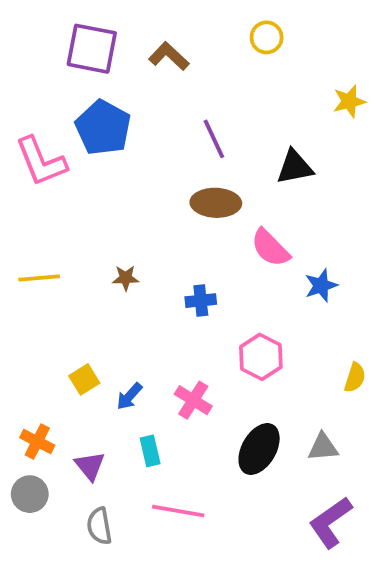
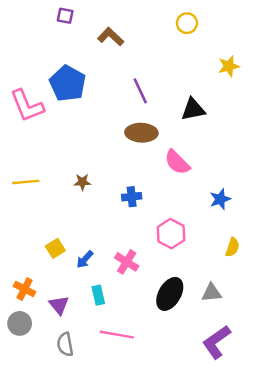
yellow circle: (267, 37) -> (187, 23), moved
purple square: (92, 49) -> (65, 16), moved, size x0.5
blue star: (321, 285) -> (220, 199), moved

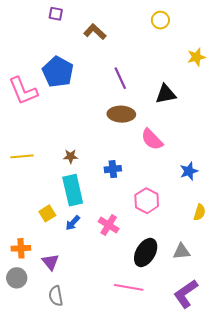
orange cross: (25, 289) -> (21, 248), turned -30
cyan rectangle: (98, 295) -> (73, 190), moved, size x1.8
pink line: (117, 335) -> (129, 287), moved

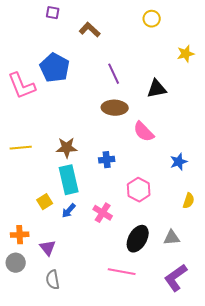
brown star: (71, 156) -> (67, 148), size x1.5

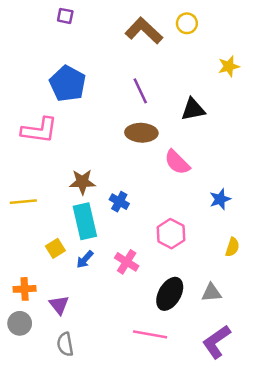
brown L-shape: (90, 30) -> (144, 31), moved, size x1.4
pink L-shape: (22, 86) -> (39, 130), moved, turned -60
yellow line: (21, 148) -> (23, 202), moved
blue cross: (107, 160) -> (119, 202), moved, turned 35

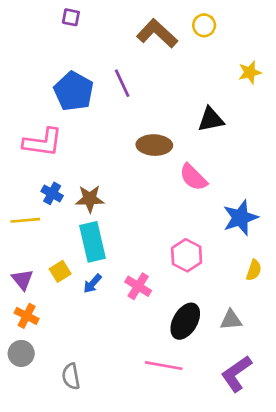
purple line: (140, 91) -> (122, 83), moved
blue star: (220, 199) -> (240, 218), size x1.5
blue cross: (119, 202) -> (52, 193), moved
orange cross: (25, 289) -> (27, 316), turned 30
purple triangle: (59, 305) -> (23, 280), moved

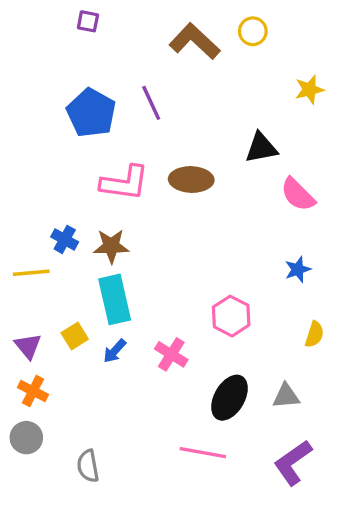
pink L-shape: (43, 142) -> (125, 183), moved
pink semicircle: (193, 177) -> (298, 194), moved
blue star: (240, 218) -> (298, 269), size x0.6

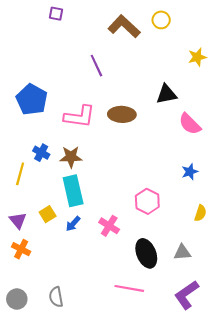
blue pentagon: (91, 113) -> (32, 100), moved
yellow line: (31, 273) -> (20, 174), turned -70
black ellipse: (230, 398) -> (146, 253), turned -52
gray circle: (26, 438) -> (17, 299), moved

